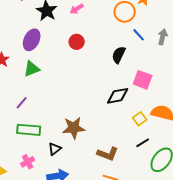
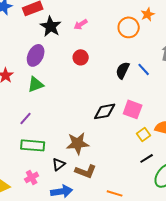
blue line: (139, 35) -> (144, 69), moved
pink square: (143, 80) -> (133, 109), moved
black diamond: (118, 96) -> (105, 111), moved
brown L-shape: (108, 154) -> (86, 171), moved

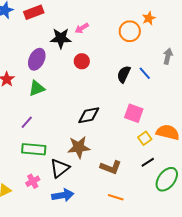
black star: (51, 26) -> (61, 38), moved, turned -30
black diamond: (105, 111) -> (89, 115), moved
black triangle: (59, 164) -> (60, 168), size x1.5
brown L-shape: (86, 171) -> (111, 167), moved

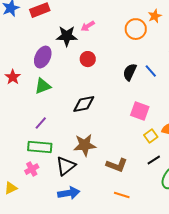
black diamond: (89, 115) -> (84, 104), moved
purple line: (27, 122) -> (41, 123), moved
pink cross: (33, 181) -> (32, 169), moved

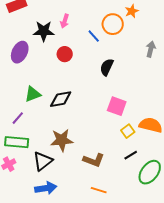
pink arrow: (88, 26) -> (65, 21), turned -40
blue line: (151, 71) -> (94, 36), moved
green triangle: (43, 86) -> (33, 94), moved

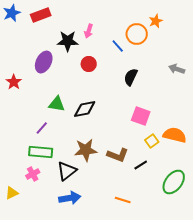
gray arrow: (151, 49) -> (177, 69), moved, turned -84
green triangle: (33, 94) -> (57, 104), turned 30
black line: (131, 155) -> (141, 165), moved
brown L-shape: (94, 160) -> (118, 155), moved

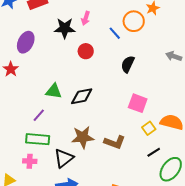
purple ellipse: (44, 62) -> (26, 42), moved
black line: (141, 165) -> (154, 152), moved
pink cross: (33, 174) -> (30, 161), turned 32

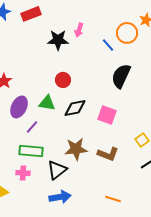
purple ellipse: (26, 42) -> (19, 107), moved
red circle: (86, 51) -> (63, 80), moved
black semicircle: (128, 64) -> (121, 76), size x1.4
pink square: (138, 103) -> (107, 115), moved

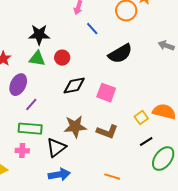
black star: (58, 40) -> (39, 35), moved
blue line: (108, 45) -> (92, 29), moved
black semicircle: (121, 76) -> (120, 54), turned -145
green triangle: (47, 103) -> (37, 59), moved

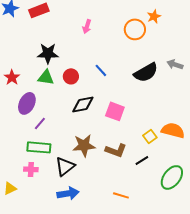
blue line: (92, 29) -> (101, 70), moved
black semicircle: (120, 54) -> (146, 72), moved
black line: (146, 142) -> (142, 160), moved

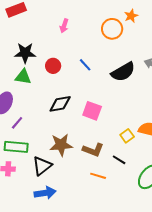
blue line: (101, 70) -> (85, 65), moved
red circle: (71, 76) -> (53, 66), moved
black line: (142, 160) -> (119, 160), turned 64
orange line: (121, 195) -> (98, 176), moved

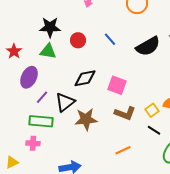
brown L-shape: (93, 150) -> (125, 113), moved
black line: (119, 160) -> (154, 130), moved
black triangle: (42, 166) -> (65, 102), moved
orange line: (98, 176) -> (123, 150), turned -42

